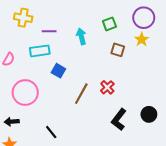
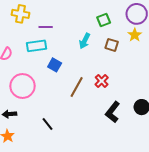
cyan arrow: (81, 36) -> (85, 41), moved, turned -140

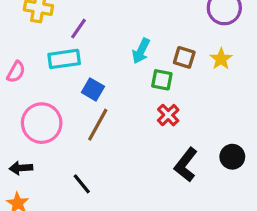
green square: (104, 20) -> (162, 80), moved, turned 32
purple line: (46, 27) -> (79, 29), turned -56
yellow star: (135, 35) -> (221, 59), moved
brown line: (77, 87) -> (98, 125), moved

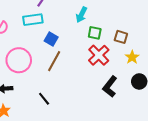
brown square: (184, 57) -> (121, 37), moved
yellow star: (221, 59) -> (132, 57), moved
red cross: (168, 115) -> (99, 55), size x1.5

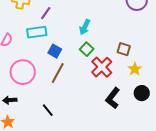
green square: (95, 33) -> (87, 49), moved, turned 32

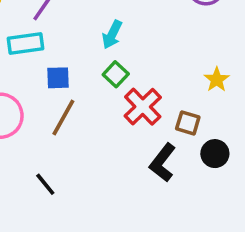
brown square: (124, 49) -> (188, 123), moved
blue square: (55, 51) -> (58, 78), turned -32
yellow star: (135, 69) -> (217, 80), moved

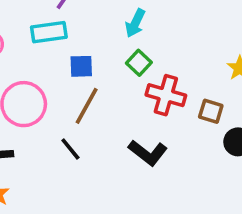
red cross: (143, 107) -> (166, 95), turned -30
black L-shape: (163, 163) -> (148, 153), moved, turned -90
black line: (45, 184) -> (70, 149), moved

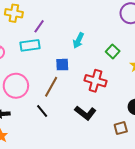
green square: (139, 63) -> (113, 51), moved
blue square: (81, 66) -> (62, 65), moved
brown square: (211, 111) -> (121, 128), moved, turned -32

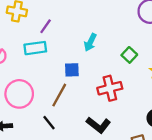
red cross: (95, 81) -> (110, 88), turned -30

